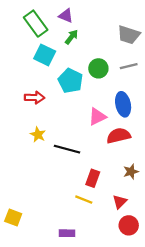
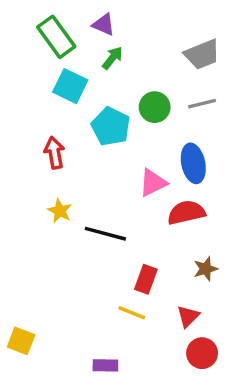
gray trapezoid: (129, 35) -> (202, 54), turned -40
red arrow: (35, 98) -> (54, 153), turned -102

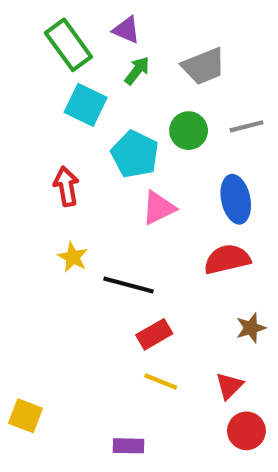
gray trapezoid: (202, 54) -> (204, 66), moved
pink triangle: (153, 183) -> (159, 208), moved
red rectangle: (146, 279) -> (154, 334), moved, turned 40

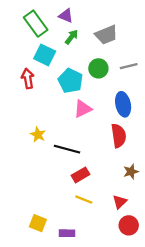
red arrow: (66, 186) -> (28, 78), moved
red semicircle: (227, 259) -> (119, 136), turned 95
yellow square: (26, 416) -> (38, 223), moved

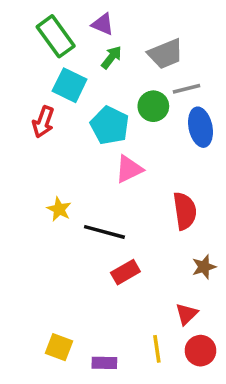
gray line: (129, 66) -> (187, 89), moved
red arrow: (28, 78) -> (43, 122), turned -150
blue ellipse: (123, 104) -> (200, 127), moved
yellow line: (84, 200) -> (157, 349), moved, turned 60

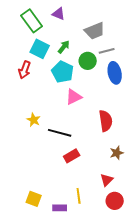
green arrow: (111, 57) -> (64, 47), moved
yellow line: (157, 349) -> (79, 196), moved

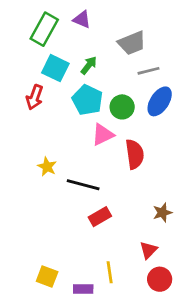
green rectangle: (32, 21) -> (44, 29), turned 65
green circle: (88, 61) -> (122, 107), moved
blue ellipse: (115, 73) -> (160, 101), turned 45
red semicircle: (106, 121) -> (135, 154), moved

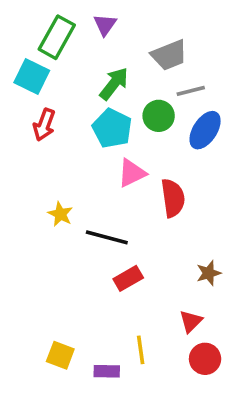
purple triangle: (82, 19) -> (105, 25), turned 42
green arrow: (89, 65) -> (114, 84), size x1.4
cyan square: (55, 68) -> (32, 77), moved
green circle: (122, 107) -> (159, 116), moved

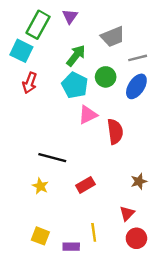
gray line: (191, 91) -> (138, 58), moved
yellow star: (60, 214) -> (40, 186), moved
black line: (107, 237) -> (52, 158), moved

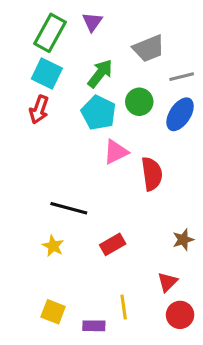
cyan square: (21, 51) -> (47, 74), moved

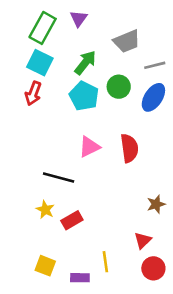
pink triangle: (116, 152) -> (89, 147), moved
red rectangle: (113, 244) -> (72, 220), moved

